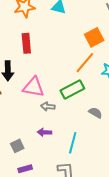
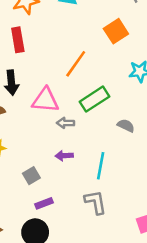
red rectangle: (26, 43) -> (18, 40), moved
orange line: (85, 63) -> (76, 64), moved

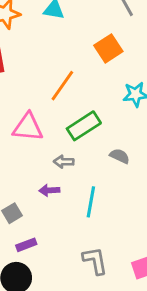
gray arrow: (65, 123) -> (64, 162), moved
gray L-shape: (96, 202) -> (95, 261), moved

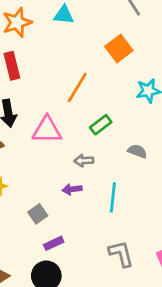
green rectangle: (84, 126) -> (101, 125), size x0.7

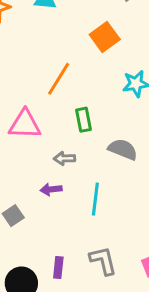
green rectangle: (101, 125) -> (83, 120), turned -65
gray semicircle: (137, 151) -> (123, 149), size x1.4
purple rectangle: (54, 243) -> (58, 268), moved, turned -60

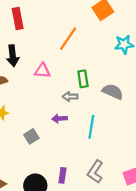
green rectangle: (83, 120) -> (83, 79), moved
pink triangle: (25, 124) -> (42, 71), size x0.7
gray L-shape: (103, 261) -> (95, 172), turned -135

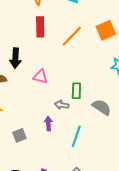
red rectangle: (18, 19) -> (40, 27), moved
orange line: (68, 39) -> (72, 36), moved
purple arrow: (59, 119) -> (48, 123), turned 80

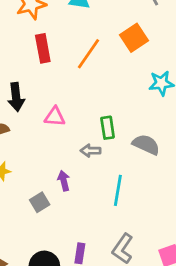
purple arrow: (48, 123) -> (64, 181), moved

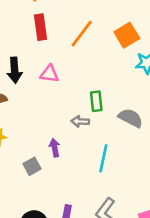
orange square: (134, 38) -> (127, 35), moved
pink triangle: (55, 117) -> (49, 74), moved

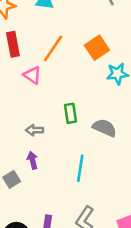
pink triangle: (49, 74) -> (32, 75), moved, turned 30
gray arrow: (80, 121) -> (34, 130), moved

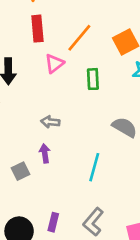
pink triangle: (32, 75) -> (54, 64), turned 42
green rectangle: (71, 113) -> (93, 79), moved

